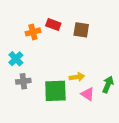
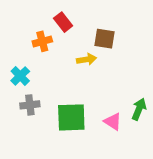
red rectangle: (53, 24) -> (63, 22), moved, turned 32
yellow arrow: (77, 77) -> (86, 59), moved

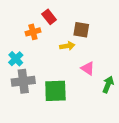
gray cross: (30, 105) -> (23, 81), size x1.5
pink triangle: (113, 122) -> (88, 68), moved

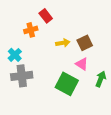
brown square: (81, 30) -> (85, 43), moved, turned -35
green square: (55, 91) -> (67, 84), moved, turned 30

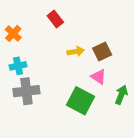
orange cross: (31, 30) -> (13, 33), moved, turned -32
cyan cross: (15, 55) -> (18, 66), turned 32

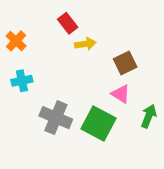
yellow arrow: (76, 51) -> (85, 44), moved
gray cross: (26, 91) -> (56, 118), moved, turned 30

